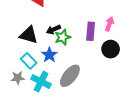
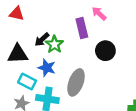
pink arrow: (109, 24) -> (99, 13), turned -48
black circle: (111, 49) -> (105, 51), moved

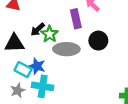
blue star: (47, 68) -> (37, 66), moved
gray ellipse: (76, 82) -> (66, 49), moved, turned 70

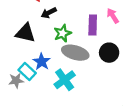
black arrow: (38, 29) -> (49, 13), moved
cyan rectangle: (23, 70) -> (27, 71), moved
cyan cross: (43, 86) -> (65, 80), moved, turned 30

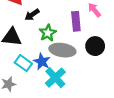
blue star: (42, 62) -> (42, 62), moved
cyan rectangle: (27, 71) -> (23, 63), moved

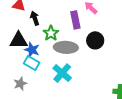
black arrow: (32, 15) -> (35, 18), turned 112
blue star: (42, 62) -> (32, 50), moved

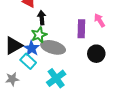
green star: (51, 33) -> (39, 35), moved
black triangle: (19, 40) -> (13, 46), moved, turned -42
gray ellipse: (66, 47) -> (53, 47), moved

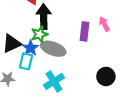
black arrow: (42, 18) -> (44, 17), size x1.6
black circle: (96, 54) -> (106, 76), moved
cyan rectangle: (28, 61) -> (26, 61), turned 56

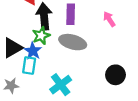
purple rectangle: (85, 31) -> (71, 14), moved
gray ellipse: (53, 49) -> (73, 42), moved

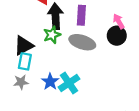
blue star: (33, 51) -> (50, 82), moved
cyan rectangle: (29, 66) -> (25, 61), moved
black circle: (115, 75) -> (117, 36), moved

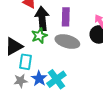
cyan rectangle: (25, 61) -> (26, 62), moved
gray star: (21, 82) -> (21, 81), moved

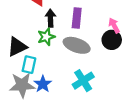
black arrow: (42, 19) -> (50, 18), size x0.7
cyan cross: (56, 79) -> (83, 81), moved
gray star: (21, 81) -> (22, 85), size x1.6

